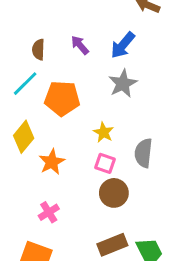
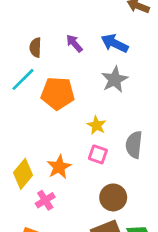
blue arrow: (123, 45) -> (115, 43), turned 76
yellow diamond: (24, 137) -> (23, 174), moved
orange star: (52, 162) -> (59, 167), moved
brown circle: (114, 193) -> (113, 197), moved

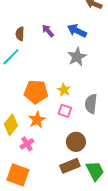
orange pentagon: (58, 93) -> (36, 92), moved

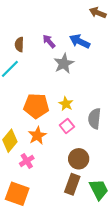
gray star: (77, 57) -> (64, 64), moved
pink square: (65, 111) -> (67, 126), turned 32
brown rectangle: (70, 166) -> (72, 184), turned -48

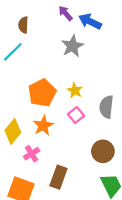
purple arrow: (49, 41) -> (65, 13), moved
orange pentagon: (36, 106) -> (42, 93), turned -30
brown circle: (79, 159) -> (103, 151), moved
brown rectangle: (72, 184) -> (58, 177), moved

